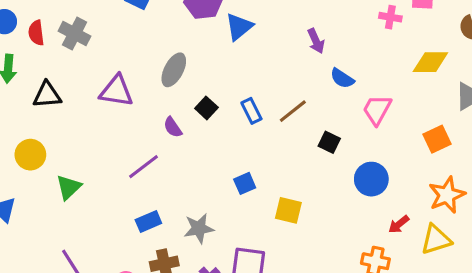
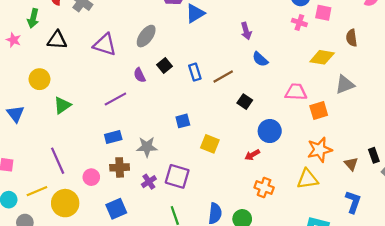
pink trapezoid: (377, 110) -> (296, 92), moved, turned 55
red arrow: (399, 224) -> (252, 155), moved

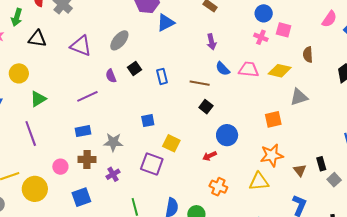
brown line: (223, 77) -> (200, 83), moved, turned 36
pink trapezoid: (296, 92) -> (249, 69), moved
purple line: (58, 161) -> (31, 133), moved
purple square: (177, 176) -> (152, 164), moved

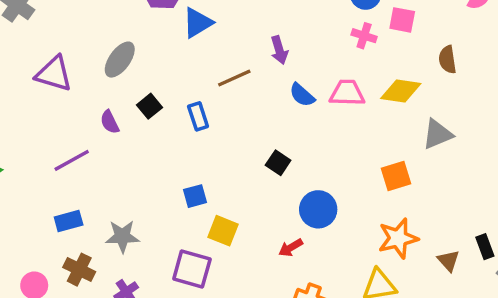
brown line: (200, 83) -> (234, 78), moved, turned -30
blue square: (148, 121) -> (195, 196), moved
brown cross: (87, 159) -> (79, 270), turned 30

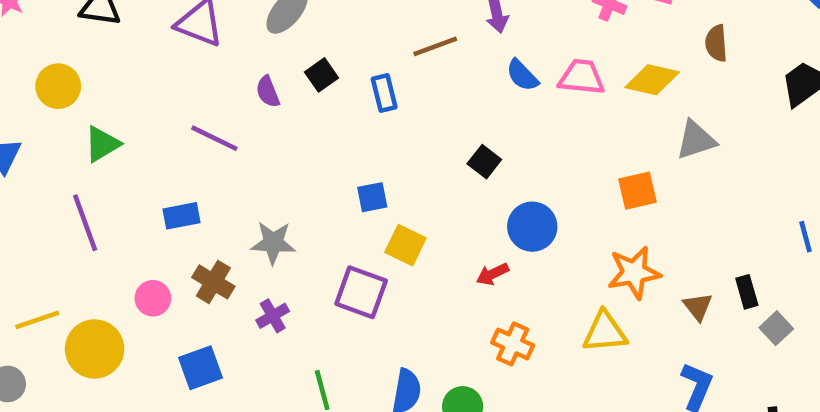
purple line: (72, 160) -> (214, 138), turned 51
blue rectangle: (69, 221) -> (181, 216), moved

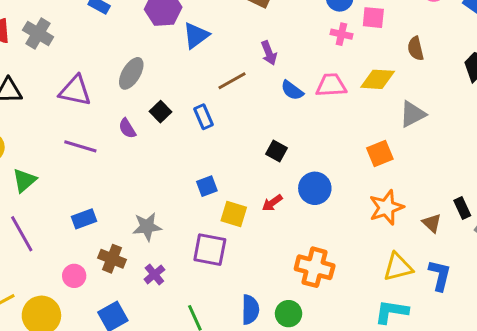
purple line: (214, 138) -> (80, 146), moved
red arrow: (492, 274) -> (272, 203), moved
yellow triangle: (605, 332) -> (398, 267), moved
orange cross: (513, 344) -> (315, 267), size x1.4

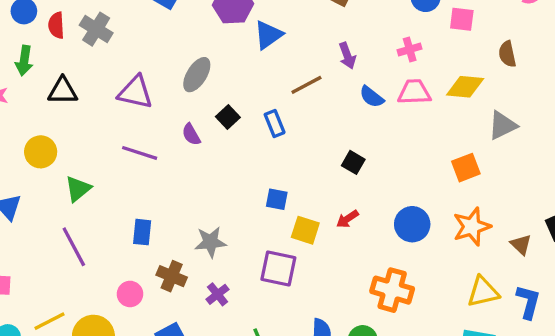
pink cross: (341, 34) -> (410, 49), moved, turned -30
blue square: (207, 186) -> (277, 199), turned 30
blue circle: (315, 188) -> (412, 224), moved
blue rectangle: (84, 219) -> (142, 232), turned -65

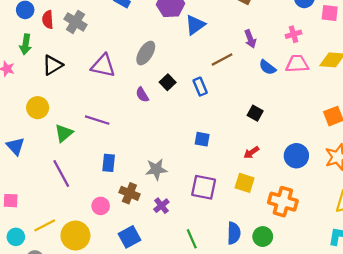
black triangle: (63, 91) -> (53, 65), turned -30
purple line: (140, 153) -> (97, 120), moved
yellow square: (305, 230) -> (245, 183), moved

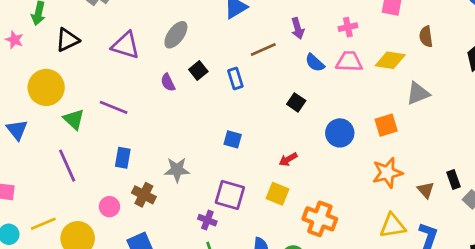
yellow circle: (38, 108) -> (46, 87), size x1.4
black square: (255, 113) -> (296, 102), moved
green triangle: (64, 133) -> (74, 119), turned -42
blue circle: (296, 156) -> (340, 133), moved
purple cross: (161, 206) -> (207, 220), moved, turned -35

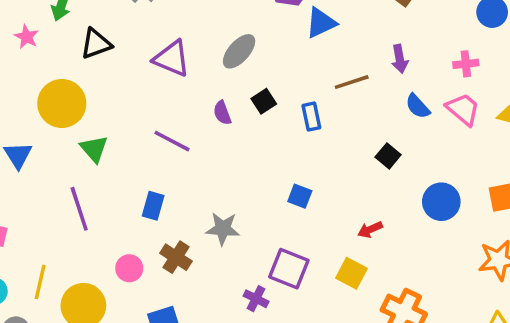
pink trapezoid: (349, 62) -> (463, 109), turned 32
purple line: (114, 107) -> (172, 141), moved
yellow line: (43, 224) -> (40, 282), turned -60

